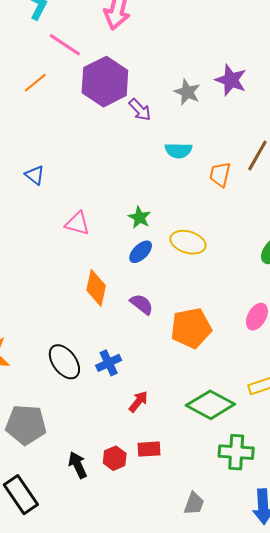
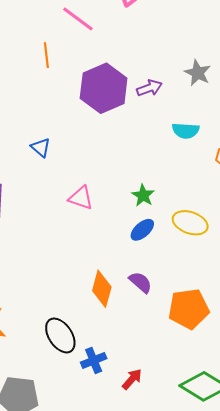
purple hexagon: (105, 82) -> (104, 88), moved
orange line: (35, 83) -> (46, 55), turned -60
purple arrow: (140, 110) -> (149, 88), turned -70
orange diamond: (96, 288) -> (102, 289), moved
blue cross: (109, 363) -> (94, 360), moved

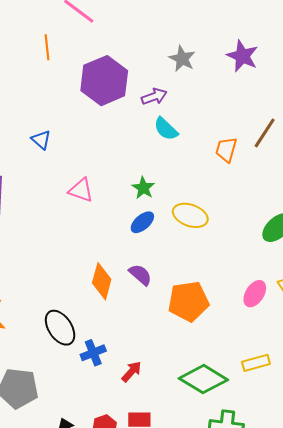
gray star: (198, 73) -> (182, 59), moved
purple arrow: (149, 88) -> (154, 96), moved
cyan semicircle: (186, 131) -> (166, 129), moved, turned 40

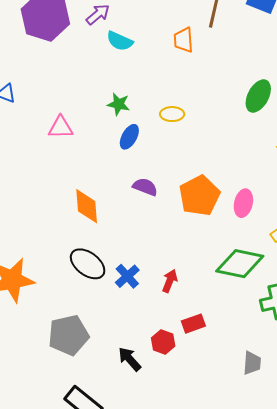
yellow ellipse: (190, 215) -> (172, 114), size x0.7
orange diamond: (102, 281) -> (87, 206), moved
pink ellipse: (255, 294) -> (243, 203), moved

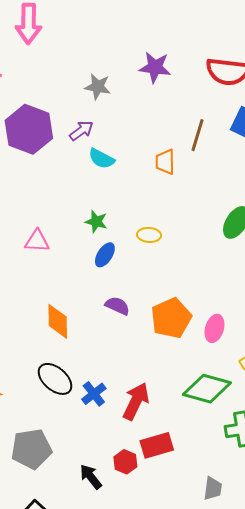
red arrow: (170, 281) -> (136, 401), size x1.6
red rectangle: (193, 324) -> (157, 445), size x1.4

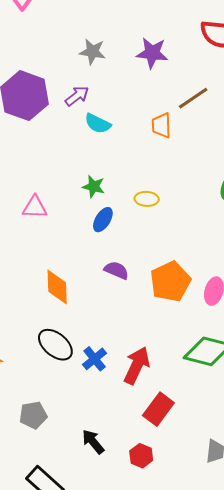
purple star: (155, 67) -> (152, 53), moved
brown line: (198, 135) -> (193, 98), turned 40
red rectangle: (157, 445) -> (158, 409), turned -36
gray pentagon: (31, 449) -> (33, 415), size x0.7
red hexagon: (125, 462) -> (141, 456), moved

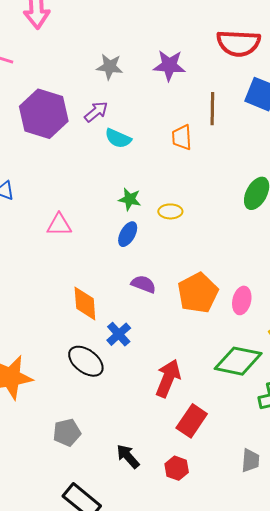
brown line: (193, 98) -> (212, 109), turned -52
green star: (94, 187) -> (130, 199), moved
blue cross: (95, 359) -> (119, 334), moved

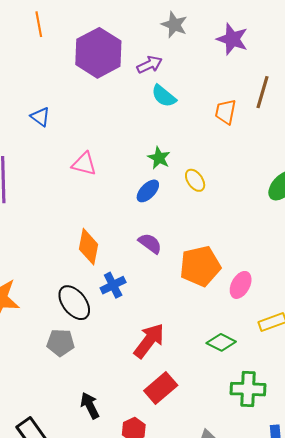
yellow ellipse: (170, 211) -> (195, 180), turned 40
green diamond: (238, 361) -> (221, 342), size x0.6
gray pentagon: (67, 433) -> (60, 343), moved

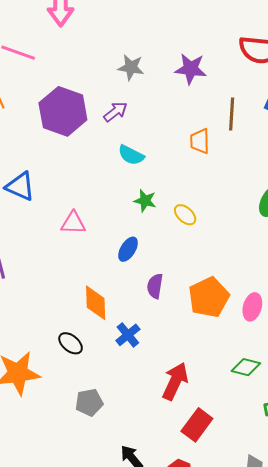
cyan semicircle: (164, 96) -> (131, 155), moved
blue triangle: (40, 117) -> (20, 186), size x1.5
blue ellipse: (148, 191) -> (128, 249), moved
purple semicircle: (150, 243) -> (155, 286), turned -105
black ellipse: (74, 303) -> (71, 343), moved, size x0.7

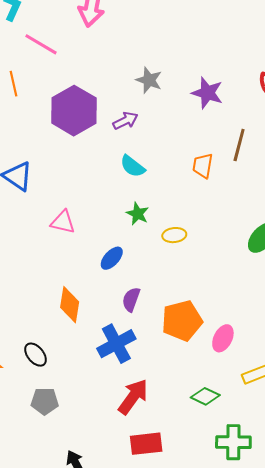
yellow ellipse: (185, 215) -> (174, 235), turned -60
blue cross: (128, 335) -> (116, 344), moved, size x1.5
black ellipse: (71, 343) -> (36, 355), moved
red rectangle: (197, 425) -> (146, 444), turned 36

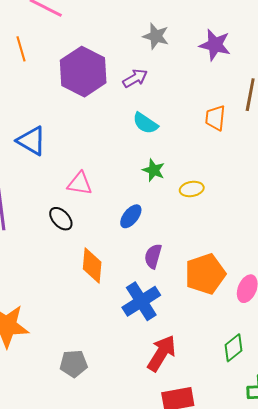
black ellipse: (36, 355) -> (61, 219), moved
green diamond: (205, 396) -> (234, 348), turned -60

